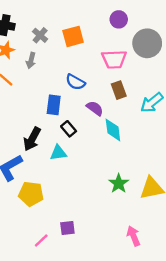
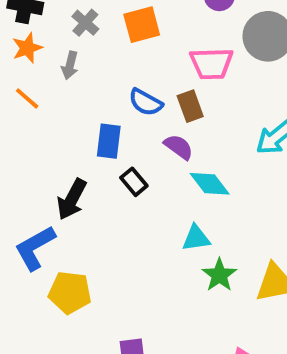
brown rectangle: (119, 90) -> (190, 106), moved
cyan diamond: (113, 130) -> (210, 184), turned -30
cyan triangle: (58, 153) -> (196, 238), moved

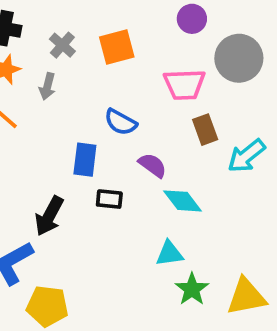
brown rectangle: (190, 106) -> (205, 130), moved
black rectangle: (134, 182) -> (109, 199), turned -44

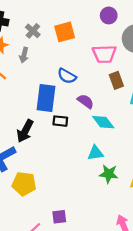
blue rectangle: (85, 160) -> (46, 98), size x1.4
green star: (192, 289) -> (109, 174), turned -30

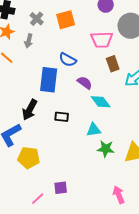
black rectangle: (60, 121) -> (62, 117), moved

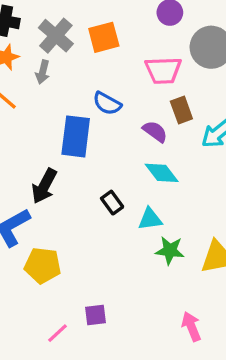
gray cross: (37, 19) -> (56, 36), size x1.5
purple semicircle: (85, 83) -> (155, 131), moved
black rectangle: (62, 117) -> (112, 203), moved, turned 48

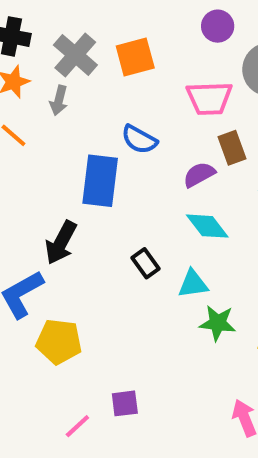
purple semicircle: (155, 131) -> (199, 175), turned -65

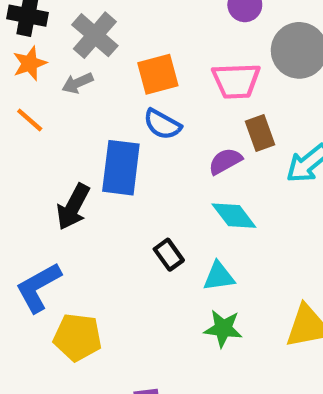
orange square: (135, 57) -> (158, 74), moved
gray arrow: (59, 100) -> (77, 83), turned 52
black arrow: (61, 243) -> (73, 207), moved
green star: (218, 323) -> (223, 329), moved

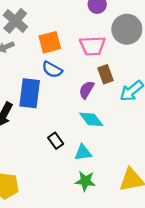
purple semicircle: (225, 161) -> (86, 90), turned -30

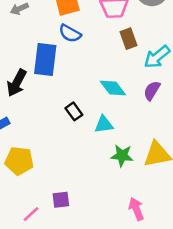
purple semicircle: (86, 90) -> (152, 91), moved
green star: (85, 181) -> (122, 156), moved

